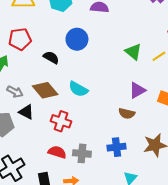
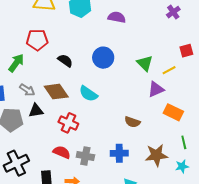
blue circle: (77, 39) -> (103, 58), moved
purple triangle: (137, 90) -> (156, 89), moved
black triangle: (26, 112) -> (36, 111), turned -42

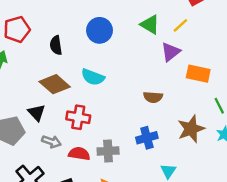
black semicircle: (65, 61) -> (56, 45), turned -119
gray arrow: (27, 90) -> (51, 142), moved
black triangle: (36, 111) -> (37, 113), turned -49

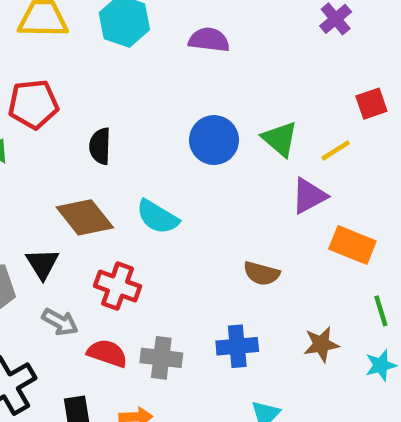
blue circle: (100, 30) -> (214, 140), moved
brown star: (191, 129) -> (321, 344), size x0.7

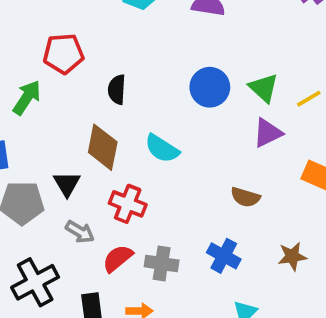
purple triangle: (309, 196) -> (268, 133), moved
brown diamond: (85, 217) -> (103, 147), turned 48
blue cross: (237, 346) -> (224, 256), turned 32
red semicircle: (107, 353) -> (118, 258), turned -60

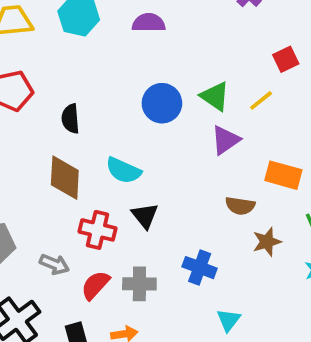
black triangle: (67, 184) -> (145, 216), moved
brown semicircle: (245, 197) -> (240, 206), moved
brown star: (292, 256) -> (267, 242), moved

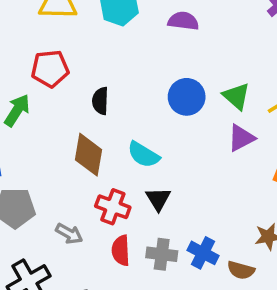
brown semicircle: (240, 206) -> (241, 270), moved
gray cross: (139, 284) -> (162, 254), moved
red semicircle: (95, 285) -> (121, 250), moved, turned -52

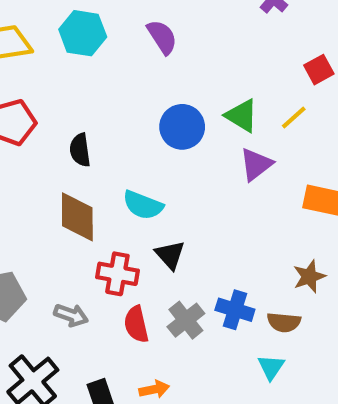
purple semicircle: (183, 21) -> (162, 37), turned 60
gray cross: (162, 254) -> (186, 320), turned -36

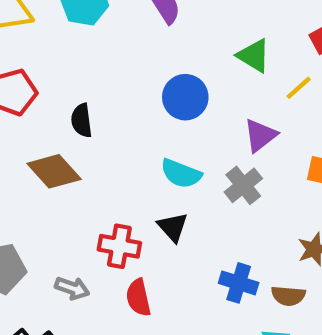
green triangle: (242, 116) -> (254, 56), moved
cyan semicircle: (143, 205) -> (181, 174), moved
brown diamond: (77, 217) -> (54, 171), moved, turned -42
gray cross: (186, 320) -> (243, 185), moved

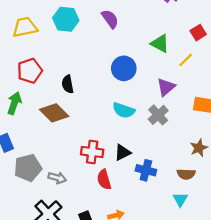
black triangle: (173, 227) -> (122, 152), moved, turned 48
blue cross: (239, 283) -> (146, 170), moved
gray arrow: (72, 288) -> (57, 178), moved

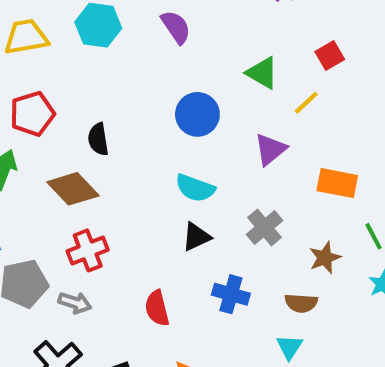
gray cross: (158, 115) -> (265, 227), moved
red cross: (92, 152) -> (88, 250), moved, turned -30
black triangle: (122, 152) -> (196, 237), moved

